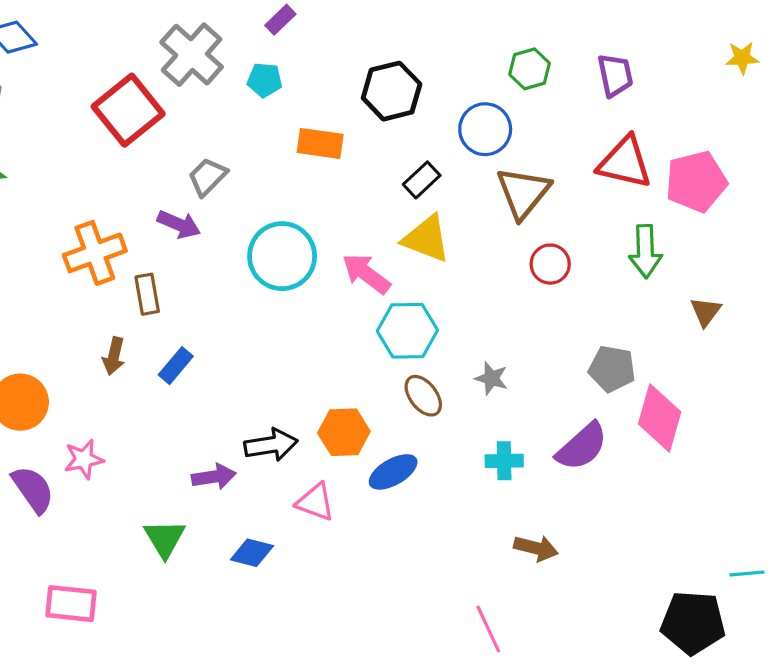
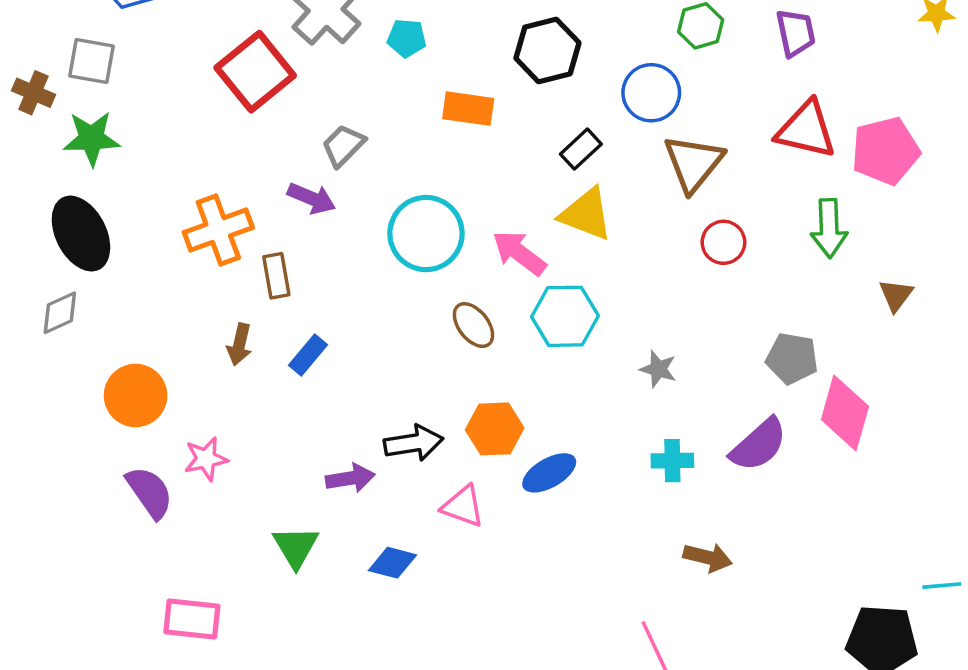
brown ellipse: (423, 396) -> (473, 325), moved

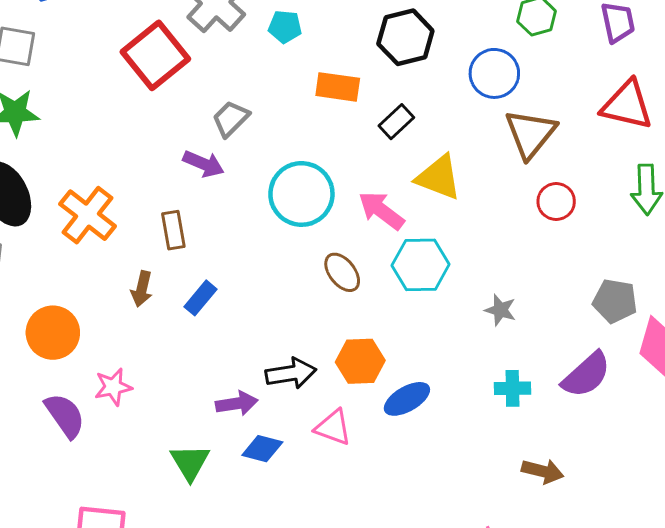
black rectangle: (581, 149) -> (396, 122), moved
orange cross: (218, 230) -> (87, 215), moved, turned -32
blue diamond: (393, 563) -> (262, 449), moved

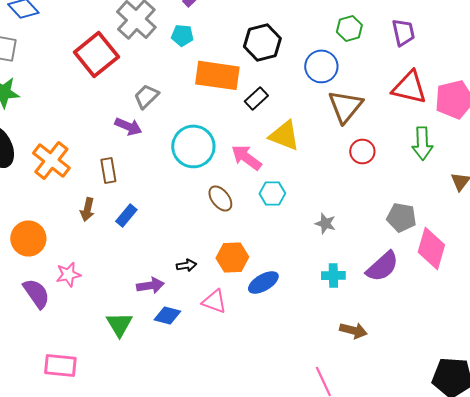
orange rectangle: (338, 87) -> (217, 75), size x1.5
cyan hexagon: (421, 265) -> (272, 193), size x0.7
black arrow: (291, 373) -> (186, 265), size x0.6

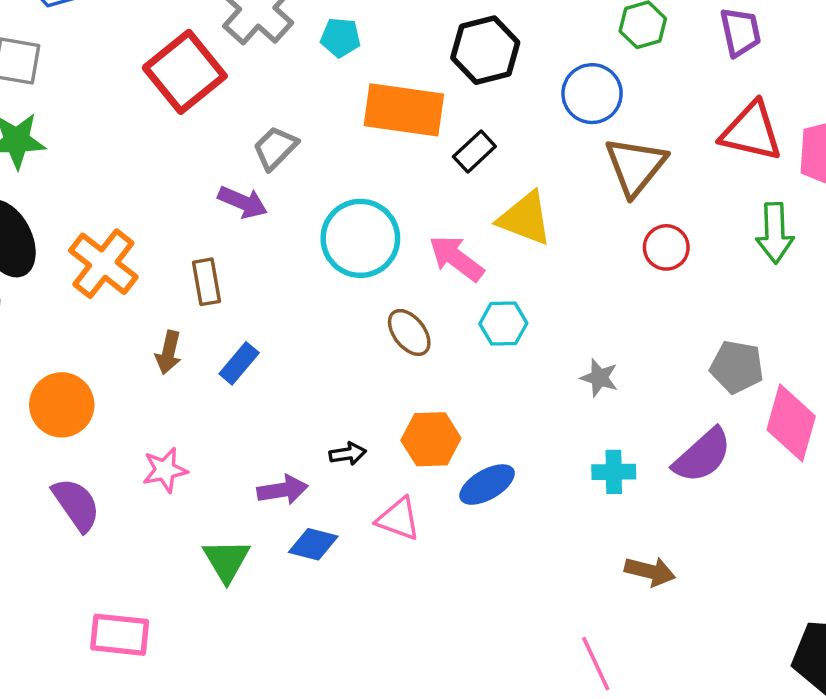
pink star: (68, 274) -> (165, 470), moved

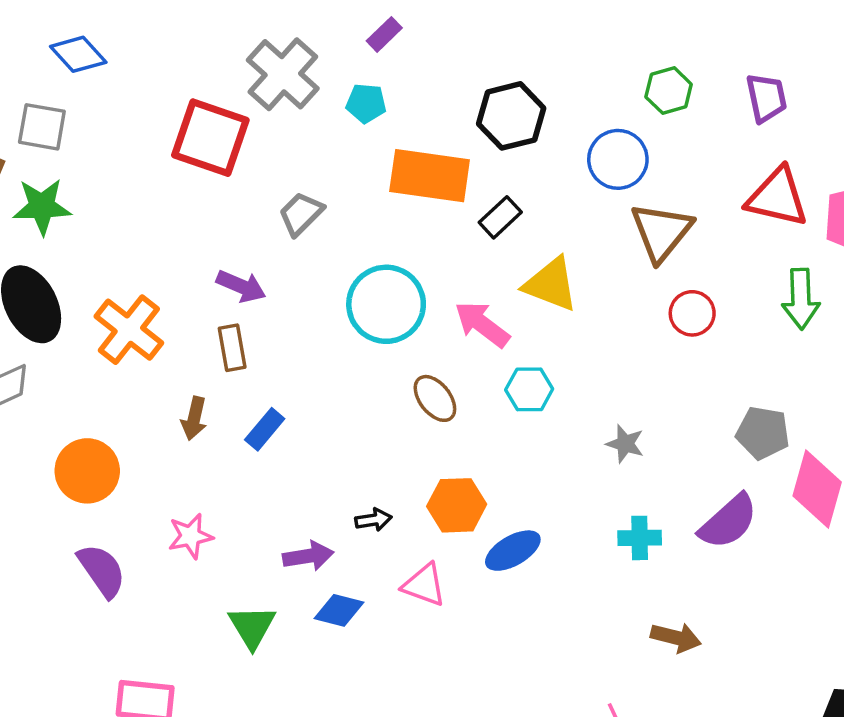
red square: (185, 72) -> (210, 138), turned -32
purple arrow: (243, 202) -> (241, 286), moved

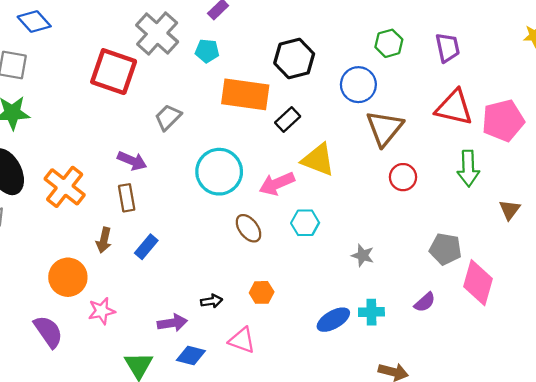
pink arrow: (482, 324) -> (277, 184), turned -60
orange circle: (87, 471) -> (68, 277), moved
orange hexagon: (457, 505) -> (262, 292), size x0.7
purple semicircle: (728, 522) -> (425, 302), size x0.6
blue ellipse: (513, 551) -> (333, 320), moved

